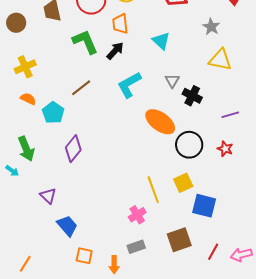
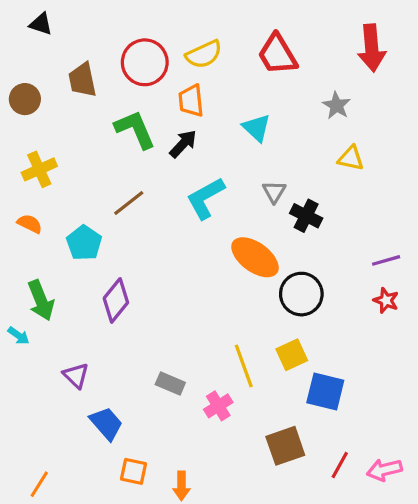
yellow triangle: (220, 60) -> (351, 158), size x0.7
orange semicircle: (28, 99) -> (30, 224), moved
purple line: (230, 115) -> (386, 260), moved
red star: (225, 149) -> (386, 300), moved
gray rectangle: (136, 247) -> (170, 384), moved, turned 42

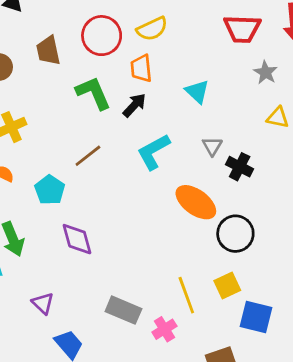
red trapezoid: (277, 54) -> (242, 29), moved, turned -57
purple diamond: (116, 300) -> (77, 239), turned -54
gray rectangle: (170, 384) -> (123, 310), size x1.4

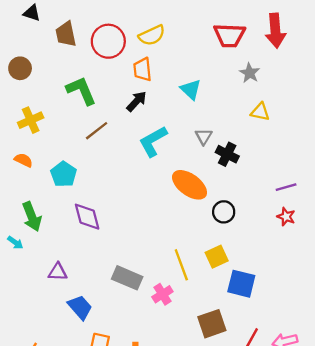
brown trapezoid: (48, 51) -> (66, 34), moved
green L-shape: (93, 93) -> (81, 91), moved
brown line: (88, 156) -> (97, 131), moved
black circle: (235, 234) -> (224, 212), size x0.7
purple triangle: (43, 303) -> (58, 272), turned -42

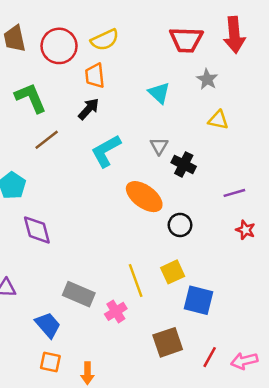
cyan triangle: (191, 89) -> (159, 93), moved
purple line: (286, 187) -> (234, 193), moved
blue trapezoid: (80, 307) -> (48, 325), moved

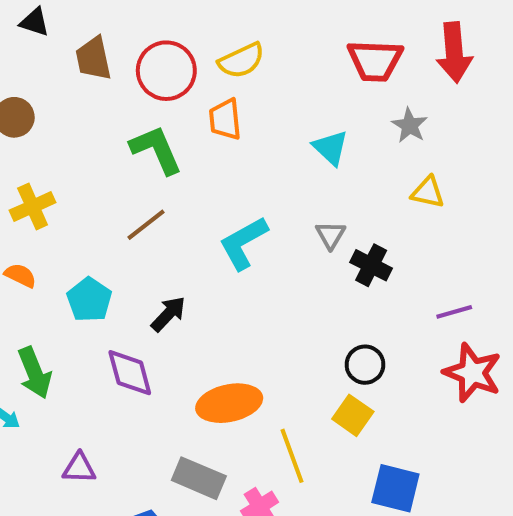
green L-shape: (31, 98) -> (156, 150), moved
black arrow: (89, 109) -> (168, 314), moved
orange ellipse: (144, 197) -> (229, 403), moved, turned -48
red star: (245, 230) -> (472, 373), size x1.8
yellow square: (173, 272) -> (353, 415), moved, turned -30

